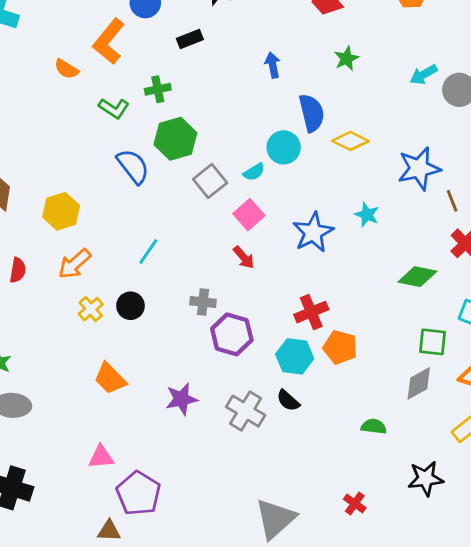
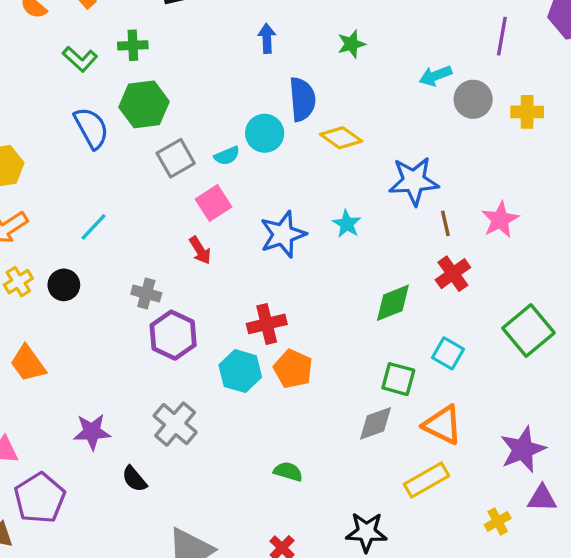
green diamond: (417, 277) -> (393, 303), turned -42
purple star: (181, 399) -> (92, 432), moved
black semicircle: (288, 401) -> (134, 479), moved
green semicircle: (374, 427) -> (288, 472), moved

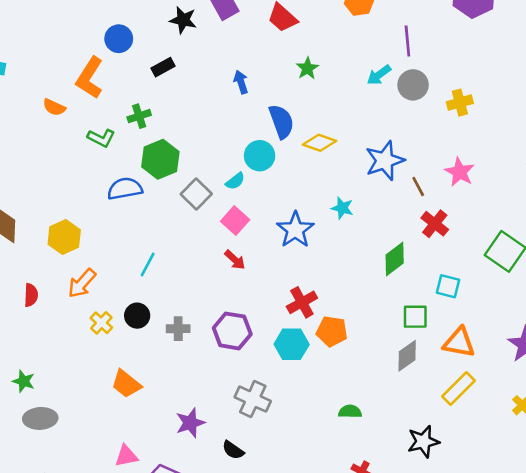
purple line: (502, 36) -> (407, 41), moved
yellow cross: (527, 112) -> (460, 103), moved
blue semicircle: (91, 128) -> (125, 189), turned -56
gray cross: (146, 294) -> (178, 329), moved

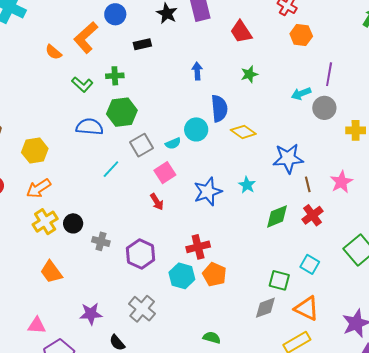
green diamond: (395, 259) -> (277, 216), moved
cyan line: (148, 264) -> (111, 169), moved
yellow cross: (101, 323) -> (45, 222), size x1.4

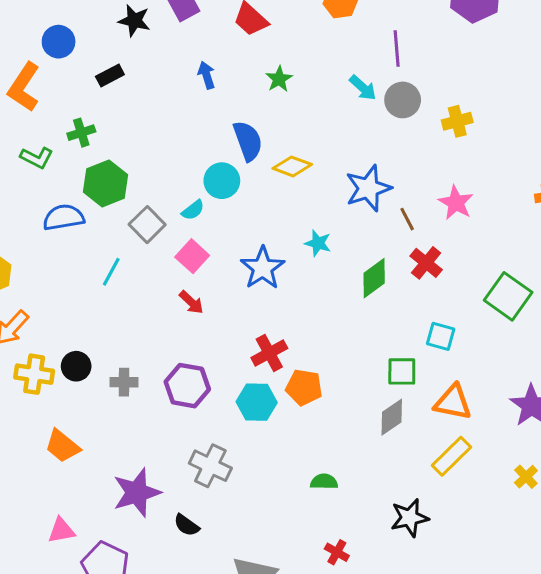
blue arrow: (197, 71) -> (207, 75), moved
cyan arrow: (301, 94) -> (363, 88), turned -102
yellow cross: (45, 222) -> (34, 374), turned -35
purple star: (91, 314) -> (137, 493), size x1.4

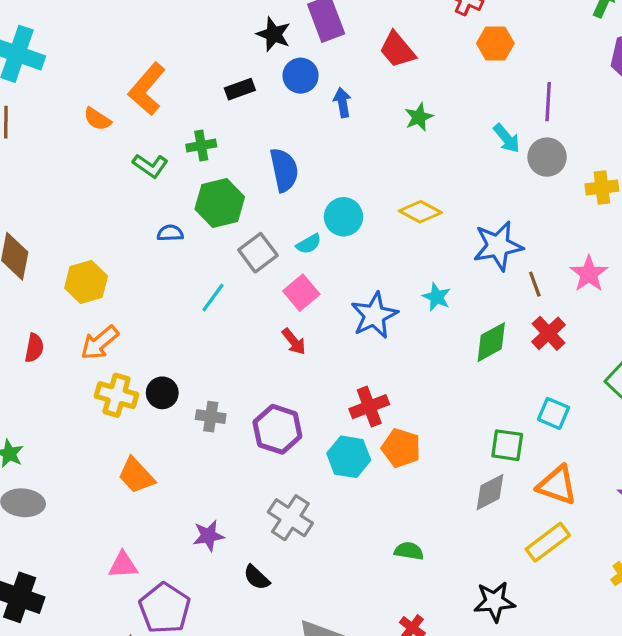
blue circle: (59, 42) -> (301, 76), moved
blue semicircle: (248, 141) -> (284, 170), moved
blue semicircle: (64, 217) -> (170, 233), size x0.6
purple star: (137, 493) -> (208, 536), size x0.6

